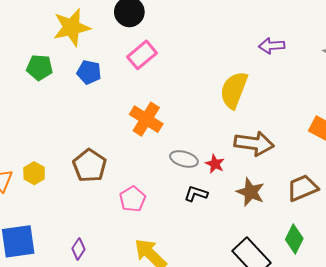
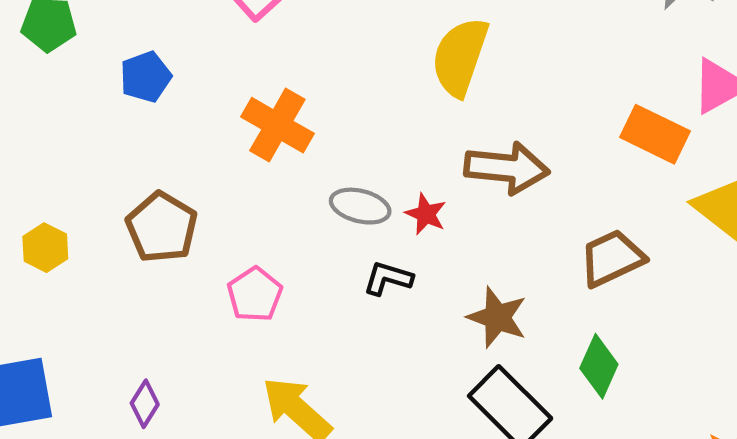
blue pentagon: (89, 72) -> (146, 77), moved, turned -30
brown star: (251, 192) -> (497, 317), moved

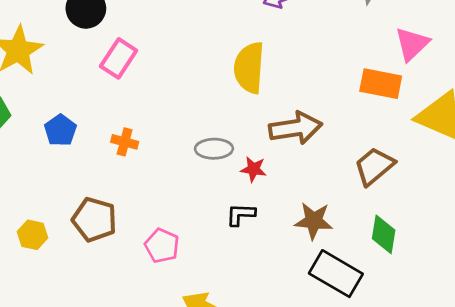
orange cross: (277, 125) -> (125, 142), moved, size x0.6
gray ellipse: (360, 206) -> (214, 149), moved
yellow hexagon: (45, 248) -> (33, 235), moved

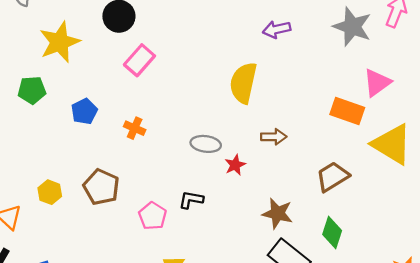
brown arrow: (296, 128) -> (274, 137), size x0.6
red star: (254, 169) -> (235, 165), turned 30
black L-shape: (241, 214) -> (191, 200), moved

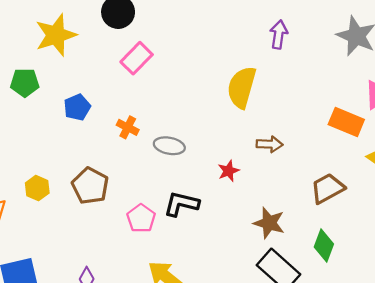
purple arrow: (277, 29) -> (279, 34), turned 108
gray ellipse: (206, 144) -> (169, 146), moved
black L-shape: (191, 200) -> (181, 204), size x1.4

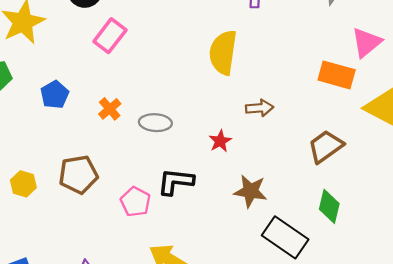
orange cross: (128, 127) -> (110, 109), turned 30
brown pentagon: (90, 186) -> (78, 175), turned -30
brown star: (269, 223) -> (250, 191), moved

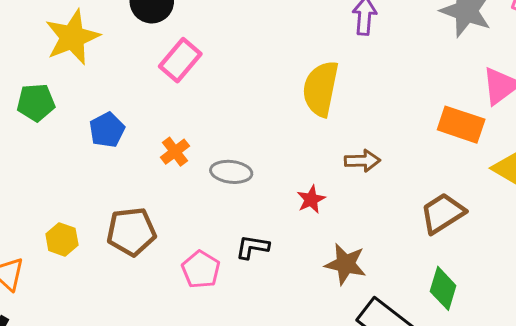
black L-shape: (176, 182) -> (252, 247), size x0.7

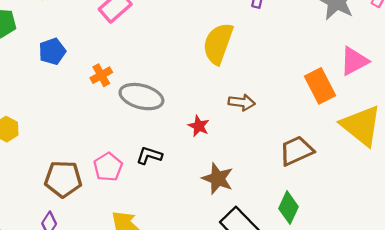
orange rectangle: (461, 125) -> (320, 86), turned 36
gray ellipse: (231, 172) -> (141, 97), size x1.4
red star: (311, 199) -> (199, 126), turned -30
brown pentagon: (131, 232) -> (63, 179), moved

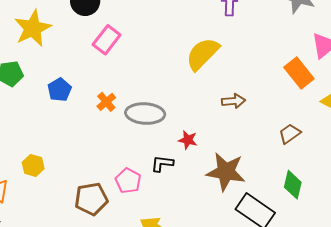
yellow semicircle: (218, 43) -> (203, 54), turned 36
red star: (199, 126) -> (188, 140), moved
brown trapezoid: (296, 151) -> (290, 134), size x0.7
brown star: (218, 179) -> (226, 172), size x1.4

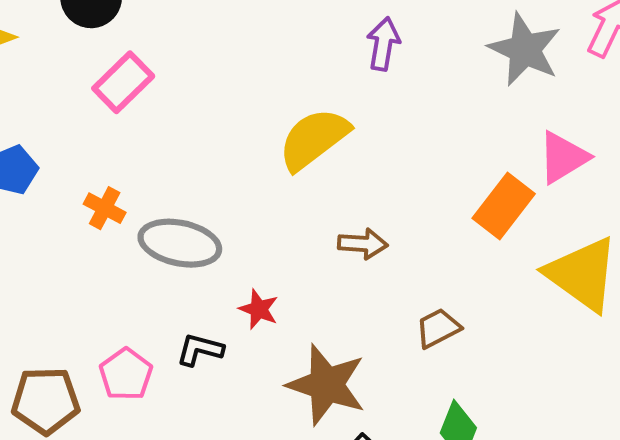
orange rectangle: (299, 73) -> (504, 206), turned 68
orange cross: (106, 102) -> (105, 208), turned -30
brown trapezoid: (290, 134) -> (438, 328), moved

